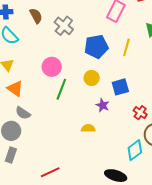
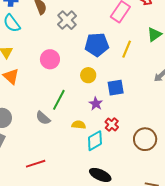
green line: (61, 89) -> (59, 100), moved
gray semicircle: (23, 113) -> (43, 118), moved
red cross: (140, 113) -> (112, 124), moved
cyan diamond: (135, 150) -> (95, 141), moved

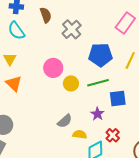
yellow circle: (88, 75) -> (71, 83), moved
green line: (59, 100) -> (98, 83), moved, turned 45
gray semicircle: (43, 118) -> (65, 121), moved, turned -84

